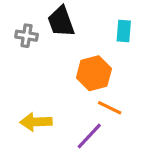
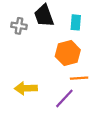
cyan rectangle: (124, 31) -> (76, 22), moved
orange line: (110, 108) -> (79, 78), turned -30

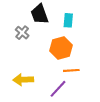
gray cross: (19, 26) -> (22, 33), moved, turned 32

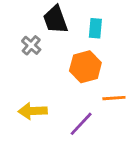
orange line: (71, 70) -> (114, 98), moved

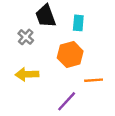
yellow arrow: (33, 111) -> (27, 74), moved

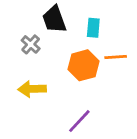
orange line: (94, 80) -> (116, 57), moved

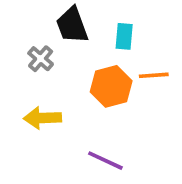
purple line: (79, 121) -> (105, 161), turned 72

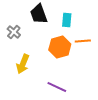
gray cross: (41, 59) -> (14, 32), moved
yellow arrow: (42, 118) -> (23, 64), turned -66

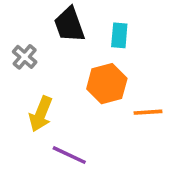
orange line: (83, 41) -> (148, 112), moved
purple line: (57, 87) -> (69, 155), moved

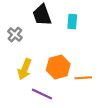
orange hexagon: (107, 84) -> (58, 67), moved
orange line: (148, 112) -> (83, 78), moved

